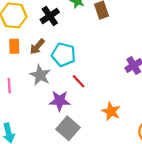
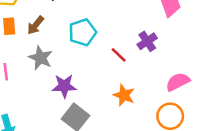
cyan pentagon: (64, 55) -> (82, 32), moved, turned -30
red line: (79, 81) -> (119, 55), moved

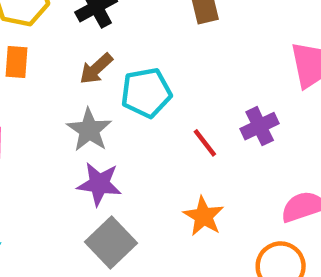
brown arrow: (36, 25) -> (96, 69), moved
gray star: (41, 58) -> (89, 130), moved

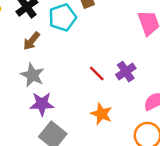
cyan pentagon: (146, 93) -> (63, 17), moved
purple cross: (260, 126) -> (126, 72), moved

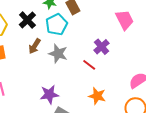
purple cross: (126, 72) -> (102, 47), moved
gray star: (32, 75) -> (58, 54), moved

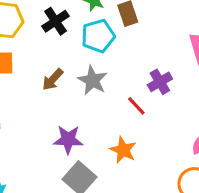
brown arrow: (35, 46) -> (53, 79), moved
orange star: (97, 96) -> (123, 150), moved

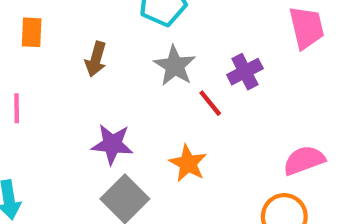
brown arrow: (53, 79) -> (96, 59), turned -30
gray star: (92, 80) -> (175, 66), moved

